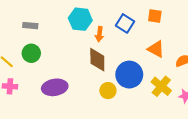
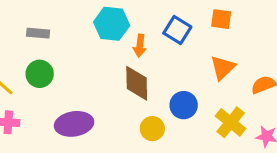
orange triangle: (156, 49) -> (223, 68), turned 48
blue circle: (129, 75) -> (184, 105), size x0.7

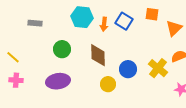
orange arrow: (140, 46) -> (104, 24), moved
orange triangle: (223, 68) -> (174, 28), moved
green circle: (40, 74) -> (62, 49), moved
yellow cross: (231, 122) -> (158, 68), moved

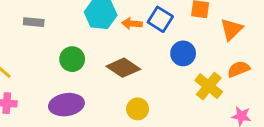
orange arrow: (104, 24) -> (132, 24), turned 88
brown diamond: (98, 55) -> (123, 68), turned -55
blue circle: (128, 69) -> (183, 53), moved

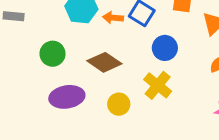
yellow cross: (209, 86) -> (158, 85), moved
purple ellipse: (66, 105) -> (67, 97), moved

